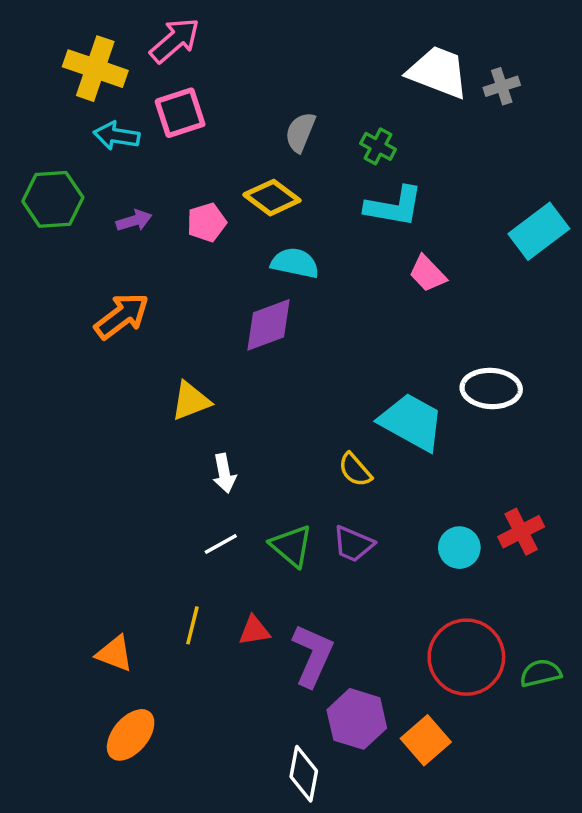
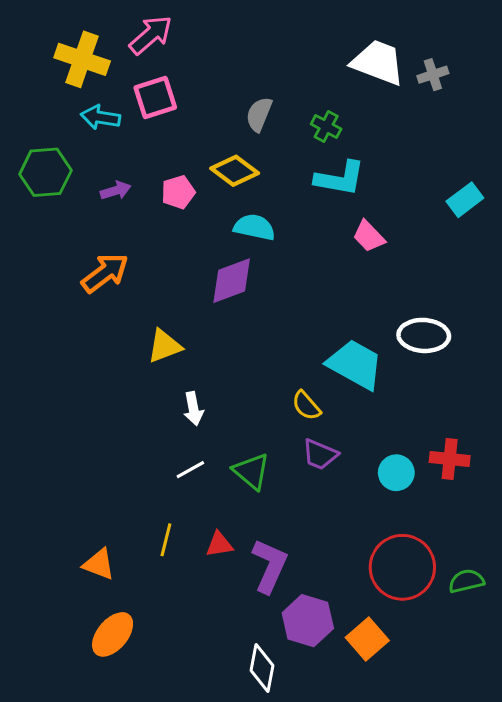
cyan rectangle: (539, 231) -> (465, 200), size x0.7
red cross: (521, 532) -> (450, 459), turned 33
purple trapezoid: (353, 544) -> (320, 454), moved

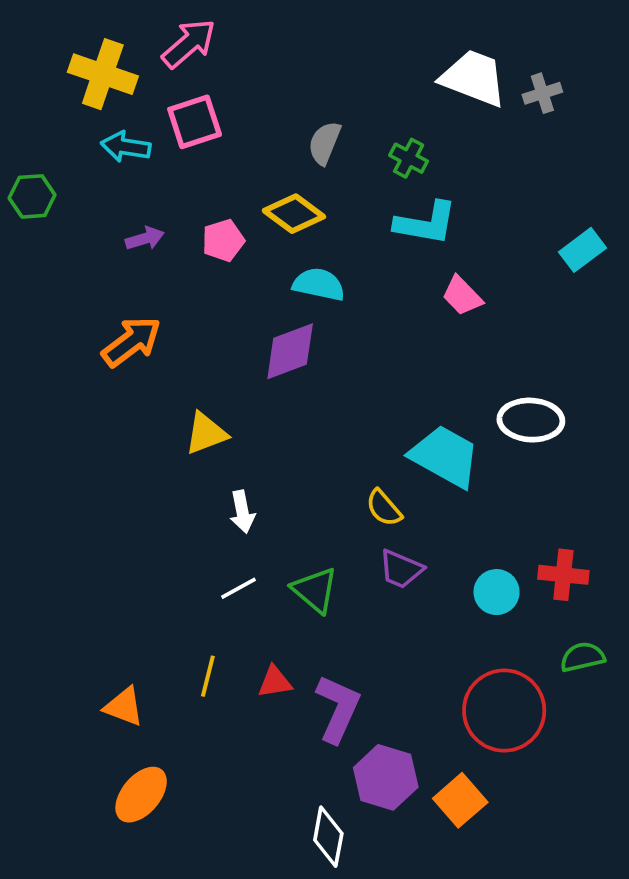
green hexagon: (45, 172) -> (32, 196), moved, size x0.7
green semicircle: (466, 581) -> (583, 657), moved

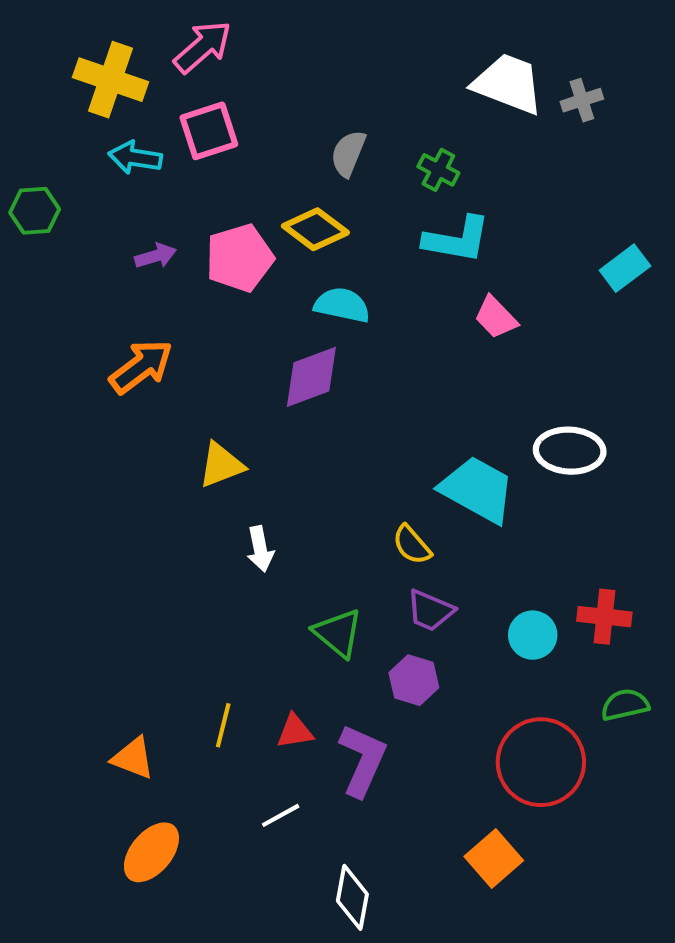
pink pentagon: (223, 240) -> (240, 258), size x1.5
white line: (239, 588) -> (281, 815), moved
purple hexagon: (386, 777) -> (414, 680), moved, size x0.7

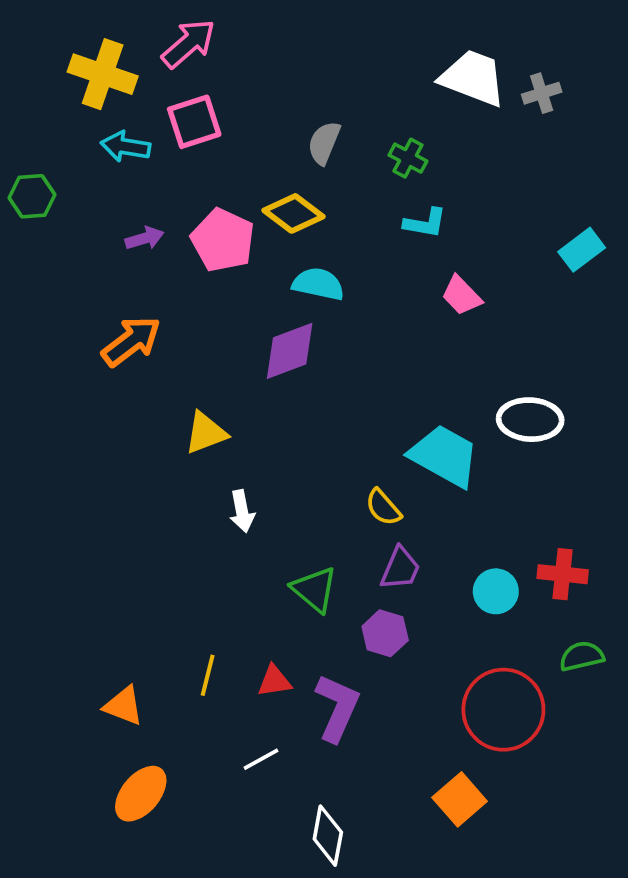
cyan L-shape: (457, 240) -> (425, 223), size x0.7
pink pentagon: (240, 258) -> (223, 240), turned -30
purple trapezoid: (430, 610) -> (400, 568), turned -90

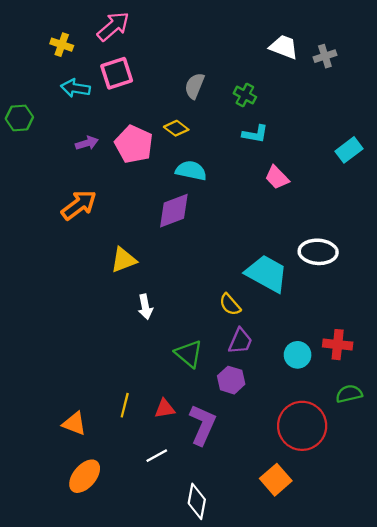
yellow cross: (103, 74) -> (62, 45), size x0.6
white trapezoid: (473, 78) -> (284, 47), size x0.7
yellow diamond: (293, 213) -> (176, 128), size x0.7

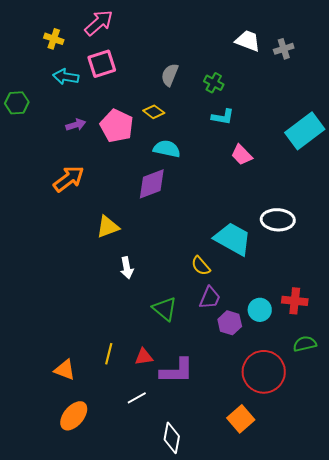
cyan rectangle: (349, 150) -> (305, 131), size x1.6
purple hexagon: (231, 380) -> (230, 323), moved
purple L-shape: (203, 425) -> (177, 371), turned 66

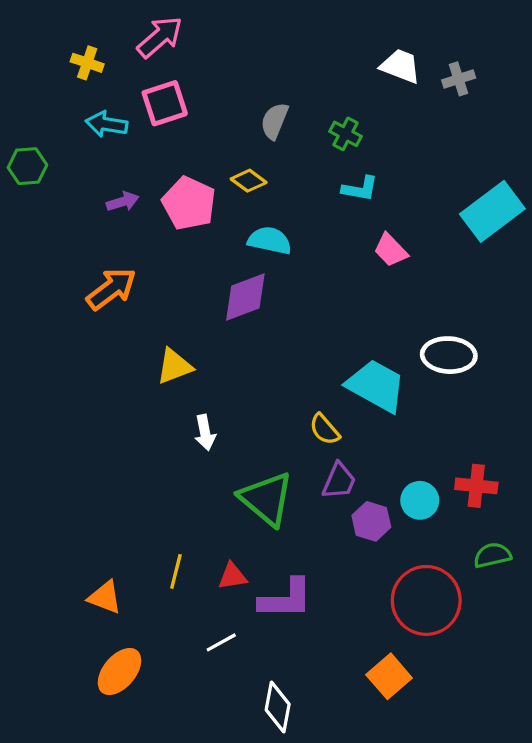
green triangle: (165, 309) -> (266, 499), size x1.4

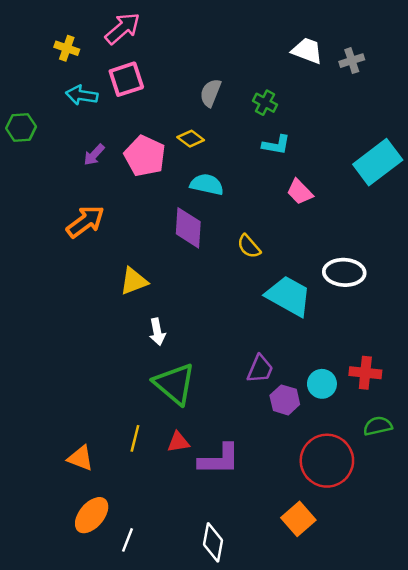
purple arrow: (123, 202) -> (94, 155), turned 150
purple diamond: (245, 297) -> (188, 228), turned -66
yellow semicircle: (325, 429) -> (249, 246), moved
green triangle: (266, 499) -> (175, 384), moved
white line: (221, 642) -> (128, 540), moved, turned -40

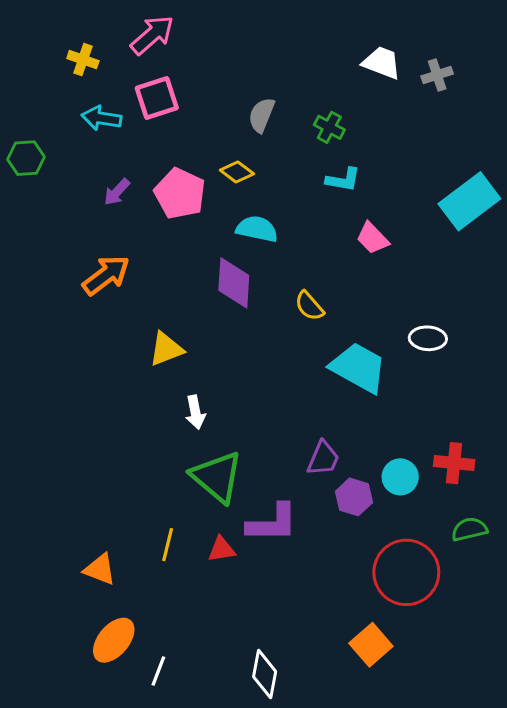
white ellipse: (344, 272) -> (428, 338), size x0.7
purple L-shape: (219, 459) -> (272, 523), moved

